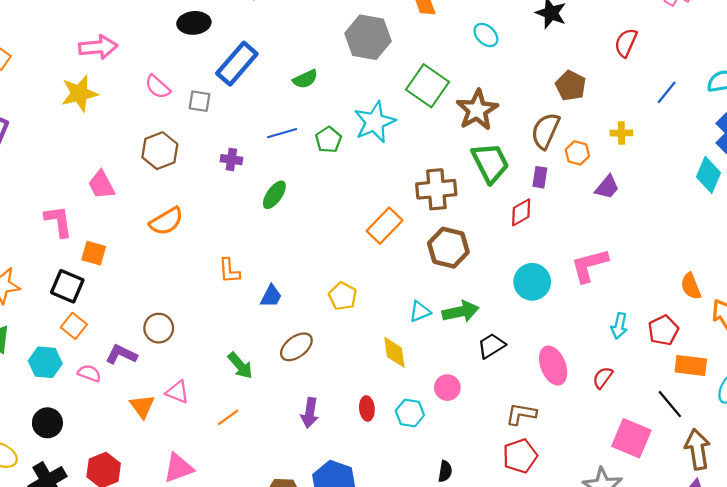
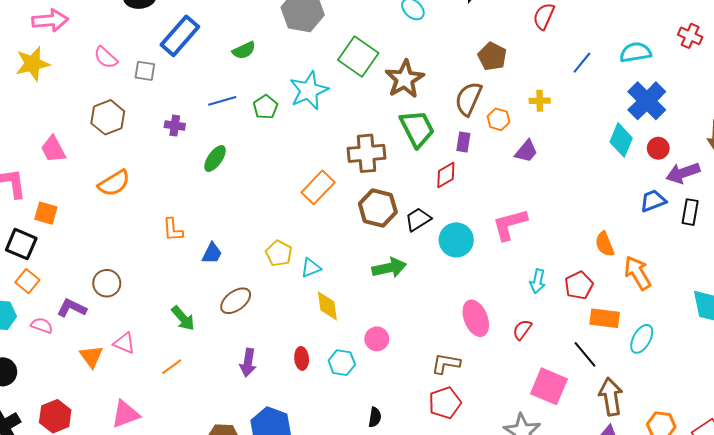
cyan triangle: (420, 312) -> (311, 268), moved
black trapezoid: (491, 346) -> (418, 219), moved

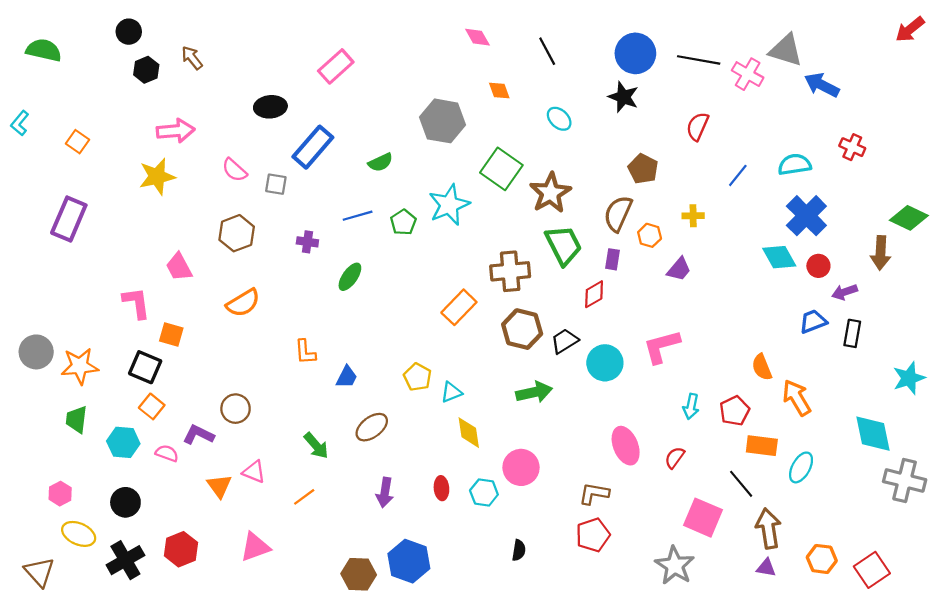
cyan diamond: (621, 140) -> (779, 257), turned -52
purple arrow: (683, 173) -> (845, 292), size x0.7
pink circle: (377, 339) -> (521, 467), size x1.4

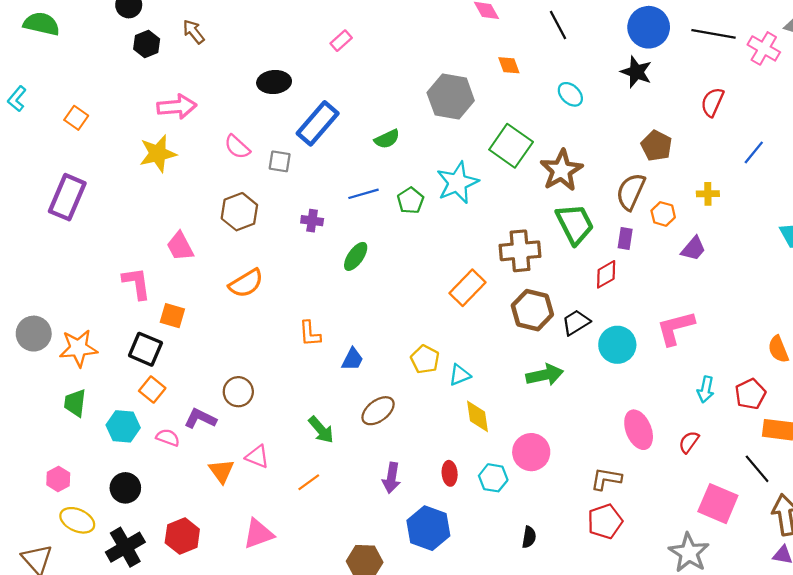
pink rectangle: (336, 66) -> (341, 41), size x0.6
blue hexagon: (409, 561) -> (428, 528), moved

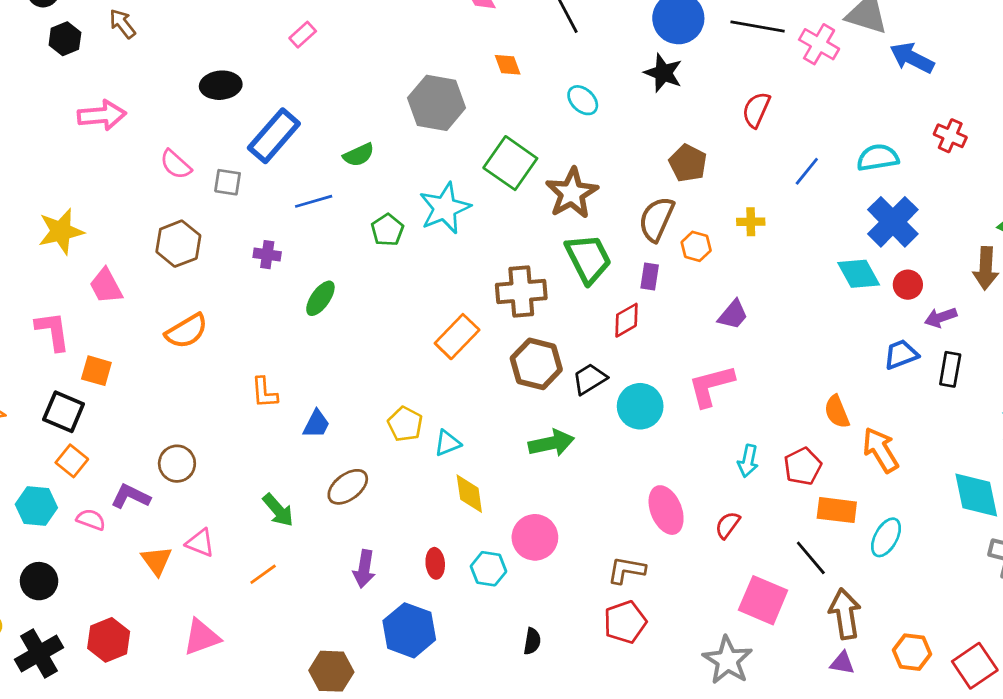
yellow star: (158, 154) -> (61, 231), moved
blue line: (364, 194) -> (314, 201), moved
purple trapezoid: (693, 249) -> (733, 315), moved

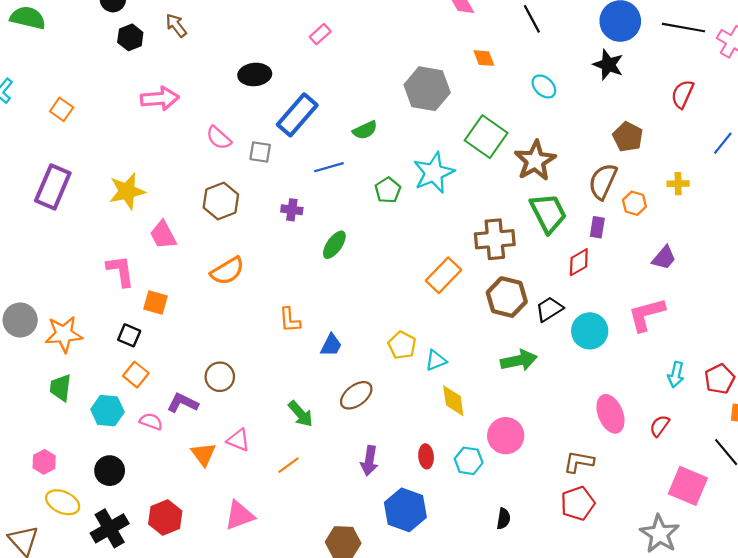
black square: (64, 412) -> (129, 335), size x0.7

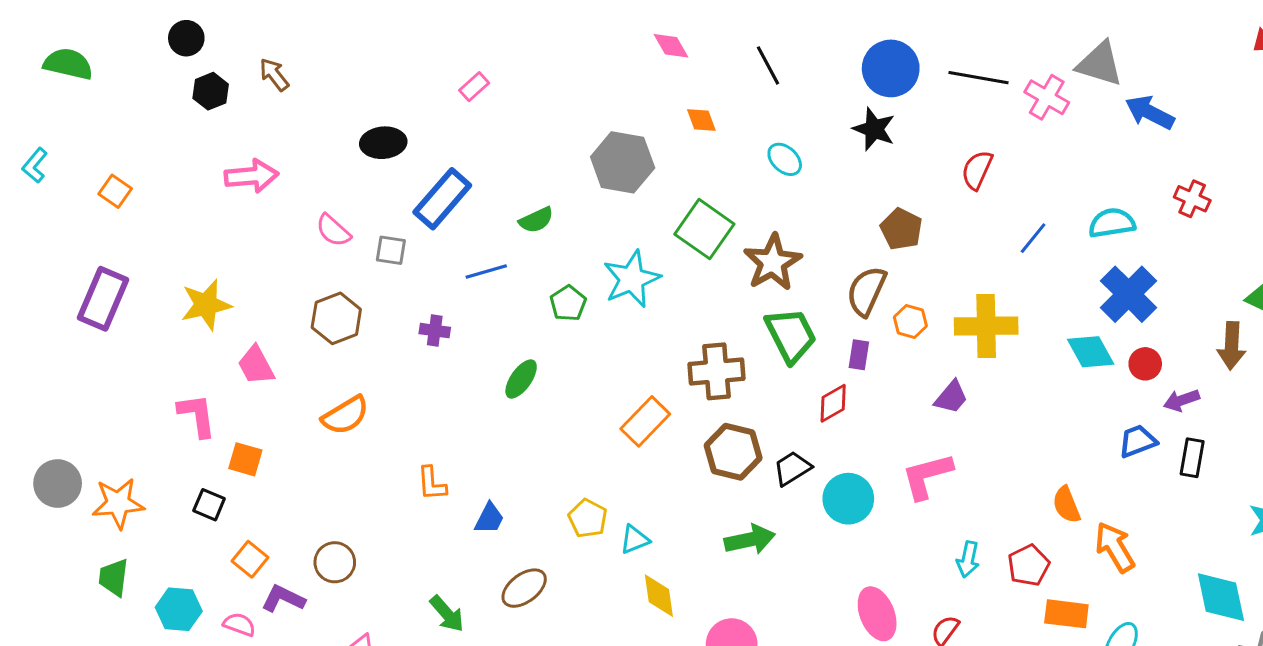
yellow cross: (678, 184) -> (986, 326), moved, size x2.0
green ellipse: (334, 245) -> (521, 379), moved
orange square: (136, 375) -> (250, 559), moved

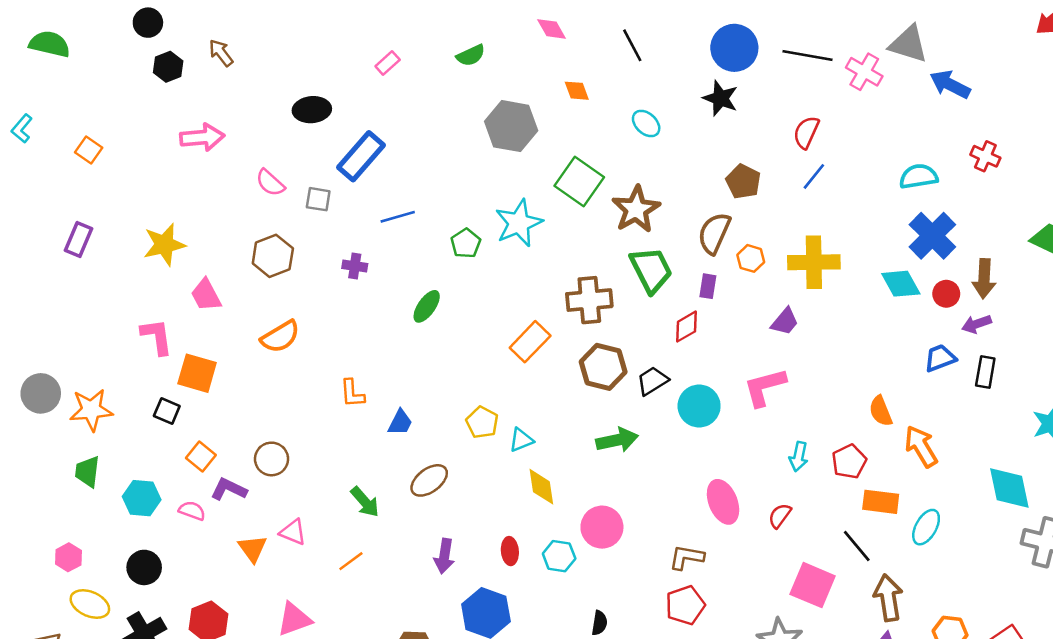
green semicircle: (536, 220) -> (471, 55), moved
blue line: (1033, 238) -> (814, 176), moved
purple rectangle: (103, 299) -> (79, 240), size x0.7
brown arrow: (1232, 346) -> (984, 279), moved
orange square: (245, 459) -> (197, 373), size x1.4

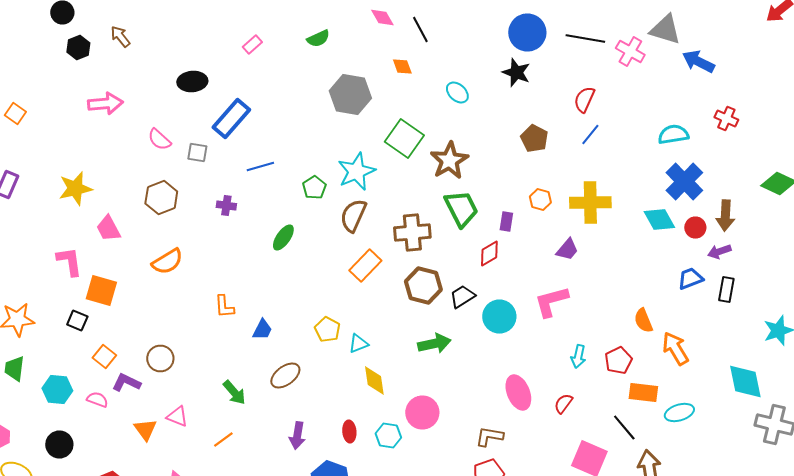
black line: (632, 45) -> (420, 30), moved
brown semicircle: (714, 233) -> (353, 216), moved
cyan ellipse: (926, 527) -> (679, 412), turned 44

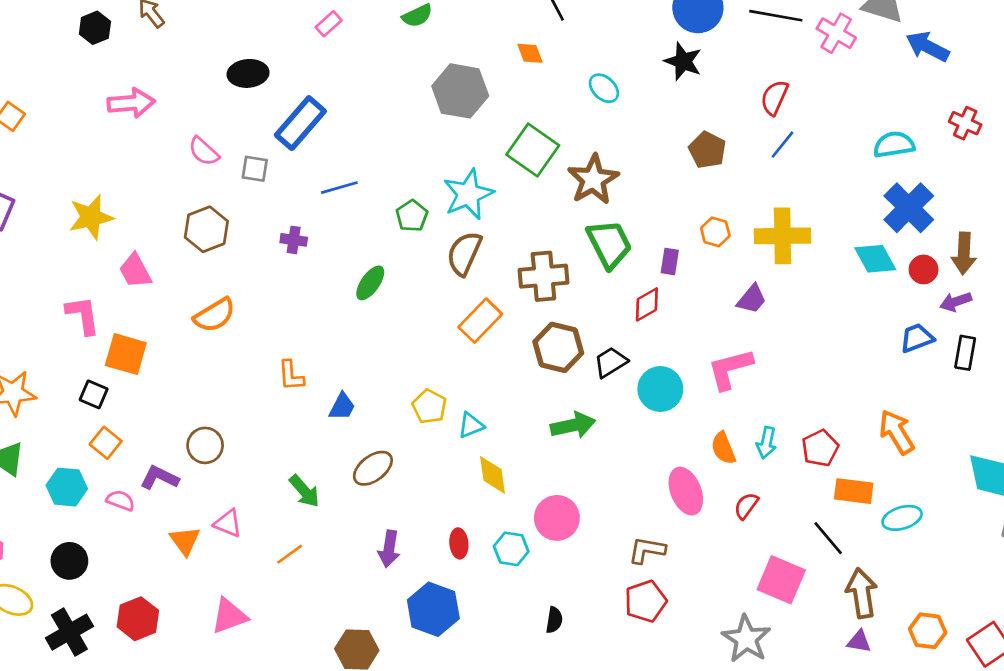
orange semicircle: (643, 320) -> (723, 448), moved
orange square: (104, 356) -> (106, 443), moved

